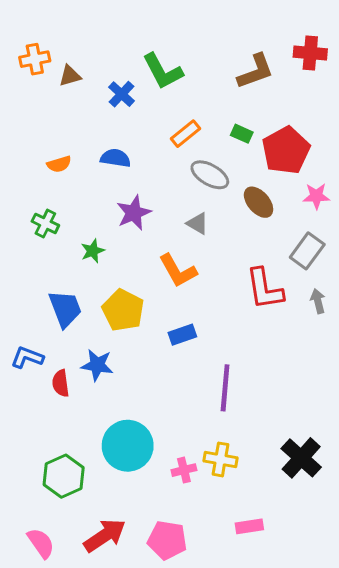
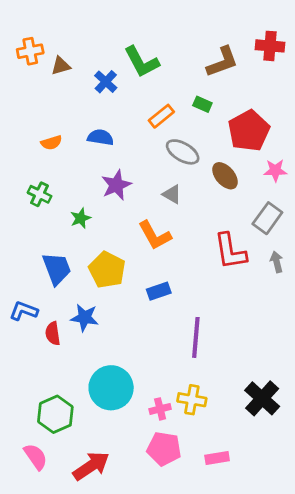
green rectangle: (242, 134) -> (202, 104), moved
pink pentagon: (167, 540) -> (164, 449), moved
pink semicircle: (41, 543) -> (36, 457), moved

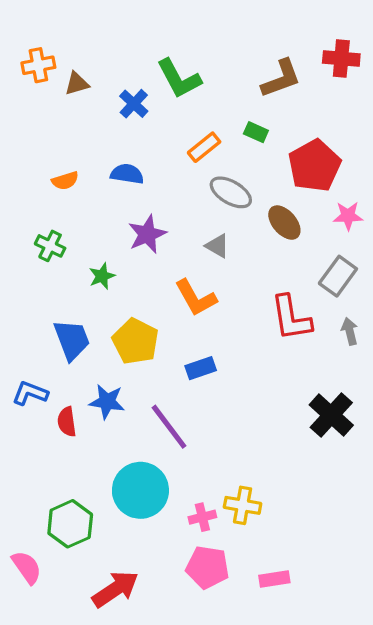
purple line: (196, 337) -> (169, 427), moved, turned -42
black cross: (262, 398) -> (331, 415), moved
pink semicircle: (36, 457) -> (27, 567), moved

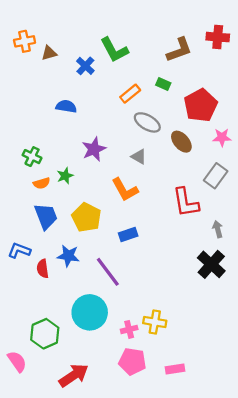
blue semicircle: (127, 174) -> (66, 106), moved
orange semicircle: (65, 181) -> (42, 183), moved
gray arrow: (350, 331) -> (218, 229), moved

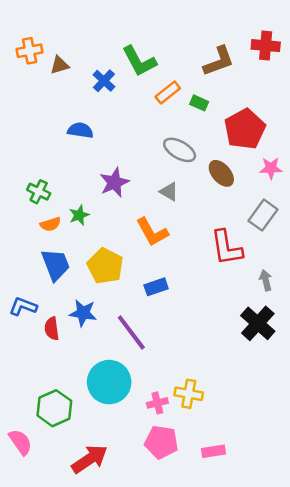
orange rectangle: (130, 94) -> (168, 93), moved

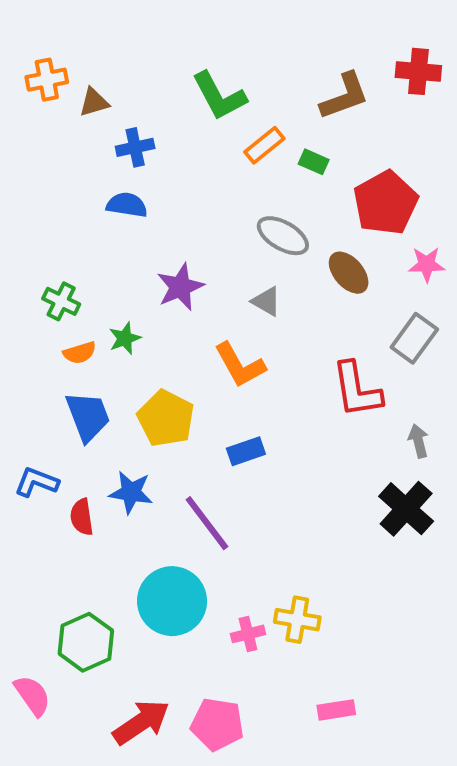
blue cross: (104, 81) -> (135, 147), moved, turned 35
pink pentagon: (161, 442) -> (217, 724), moved

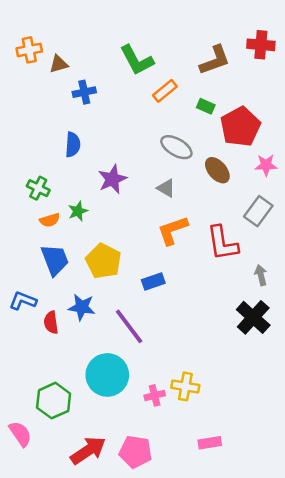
green rectangle: (314, 162) -> (206, 106), moved
blue semicircle: (127, 205) -> (73, 145), moved, turned 85
orange L-shape: (240, 365) -> (173, 230), moved, turned 100

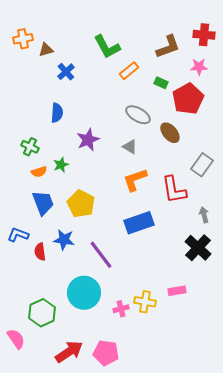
blue cross: (84, 92) -> (66, 72), turned -30
pink star: (266, 165) -> (199, 67), moved
blue rectangle: (153, 282) -> (139, 223), moved, size x1.6
pink rectangle: (210, 443) -> (177, 291), moved

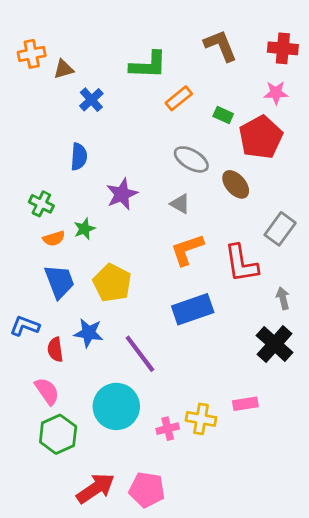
green L-shape: (107, 47) -> (148, 65), turned -60
brown L-shape: (168, 47) -> (220, 46), moved, turned -92
pink semicircle: (16, 339) -> (47, 391), moved

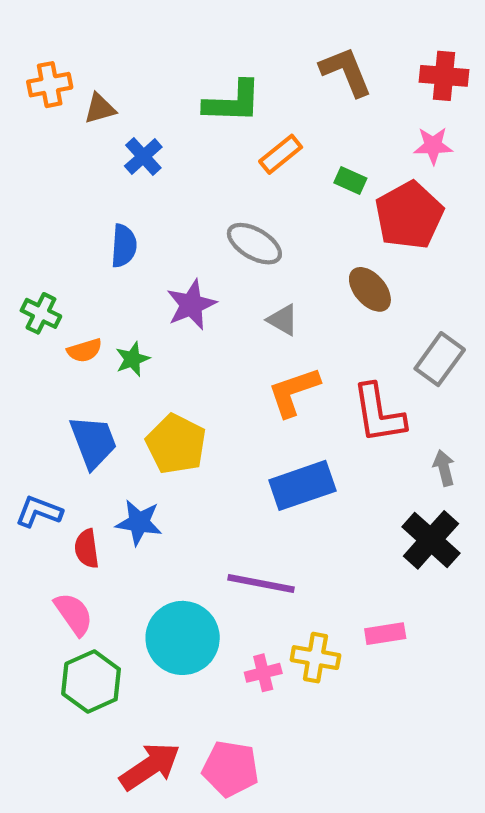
gray ellipse: (191, 159) -> (254, 244), moved
green cross: (41, 204) -> (41, 313), moved
orange semicircle: (54, 239) -> (85, 350), moved
purple line: (140, 354) -> (261, 583), moved, turned -42

